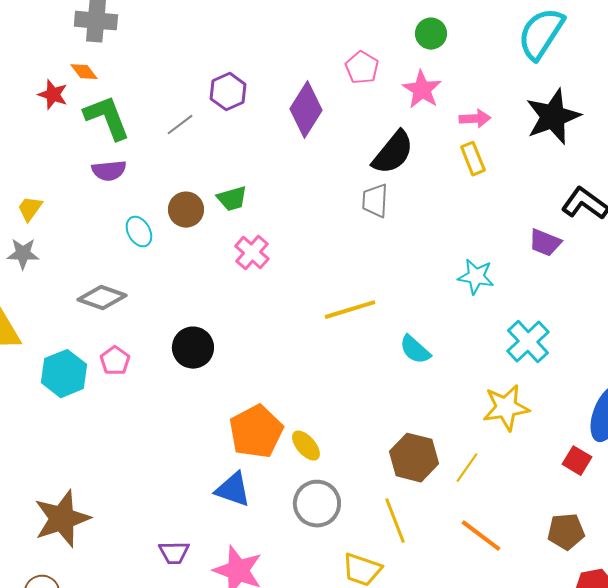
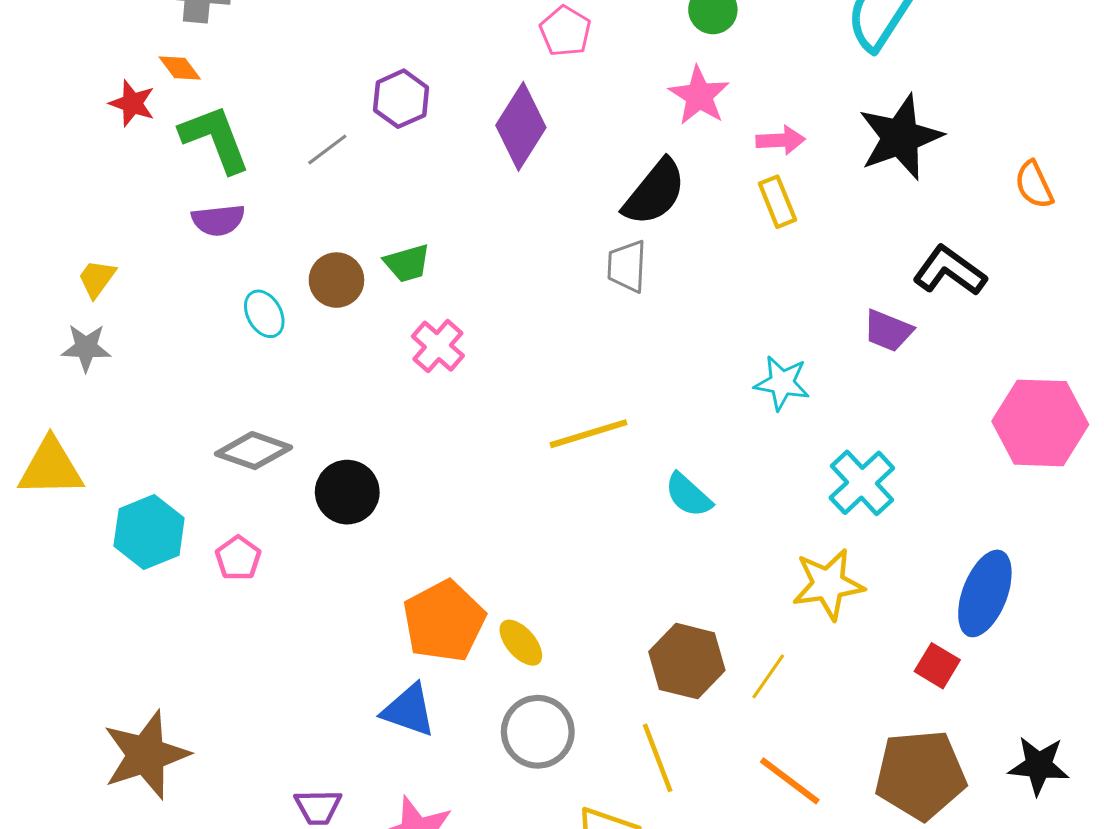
pink pentagon: (362, 68) -> (565, 31), moved
gray diamond: (102, 298) -> (254, 451), moved
pink pentagon: (115, 361) -> (238, 558), moved
brown pentagon: (566, 532) -> (920, 775), size x1.6

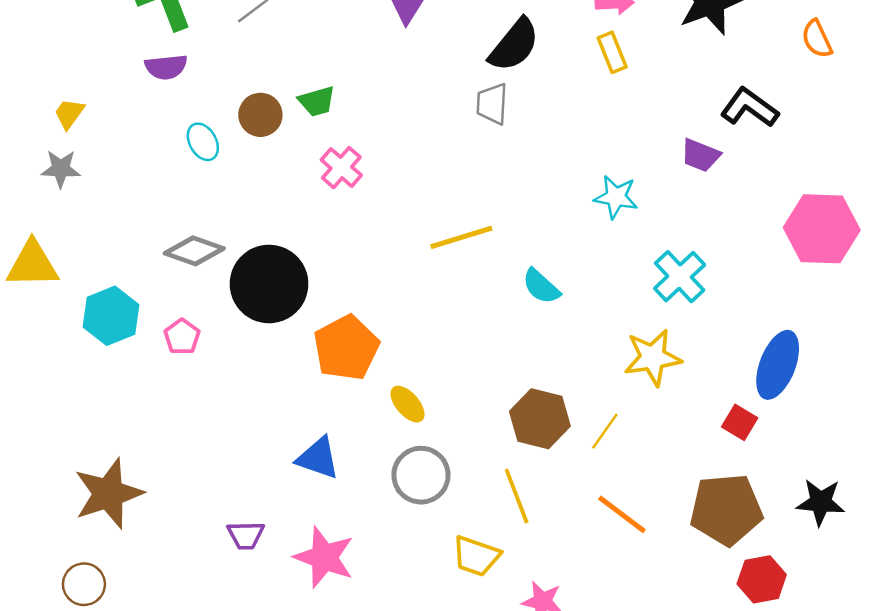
black circle: (347, 492) -> (269, 284), size x1.5
orange pentagon: (444, 621) -> (346, 348), moved

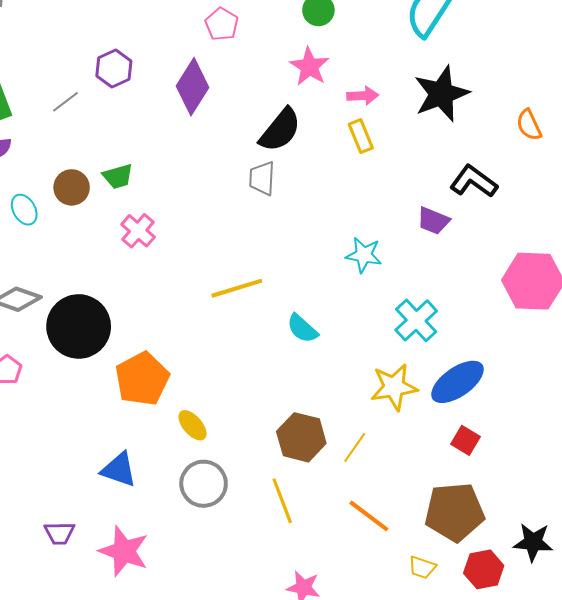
blue ellipse: (778, 365) -> (457, 382), moved, turned 34
black star: (821, 502) -> (533, 542), moved
yellow trapezoid: (476, 556) -> (422, 567), moved, size x0.7

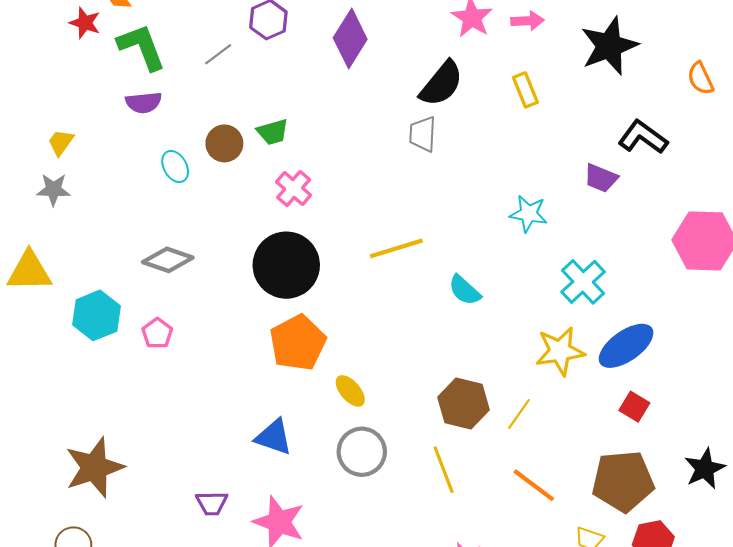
pink arrow: (363, 96) -> (527, 21), moved
black circle: (79, 326) -> (286, 265), moved
black star: (533, 542) -> (705, 469), moved, turned -30

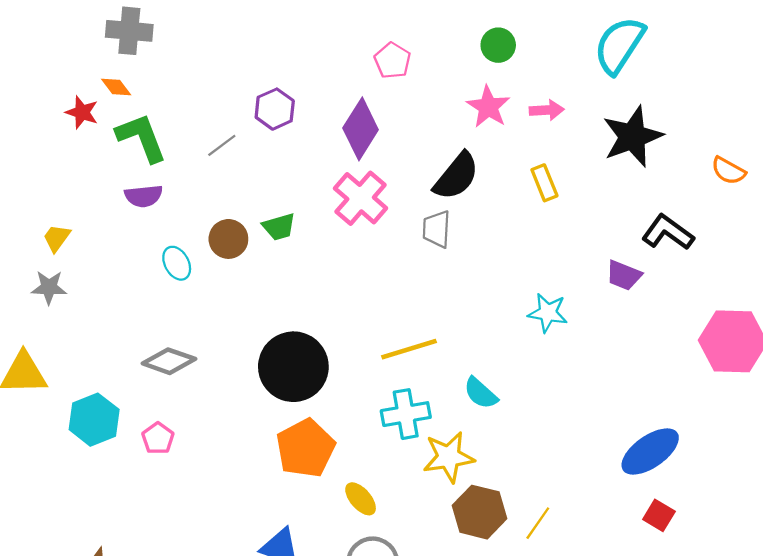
orange semicircle: (701, 78) -> (728, 171), turned -36
pink cross: (294, 189) -> (361, 198), moved, size x1.4
cyan cross: (583, 282) -> (406, 414), moved, turned 33
yellow star: (560, 351) -> (449, 457), moved

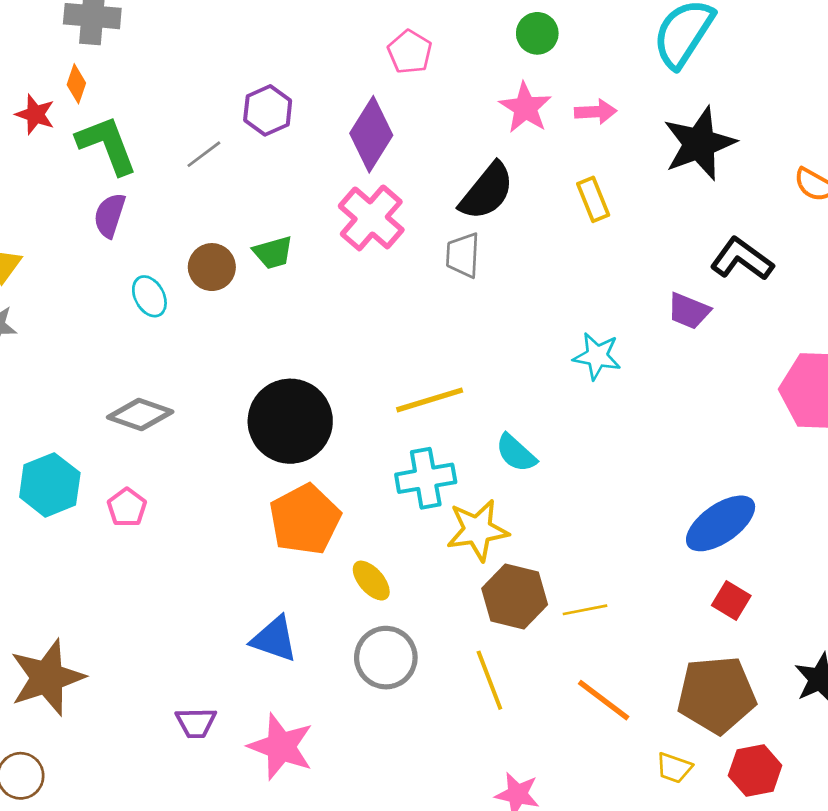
orange diamond: (116, 87) -> (76, 84), turned 56
purple semicircle: (144, 196) -> (110, 215), turned 114
yellow line: (538, 523) -> (585, 610), turned 44

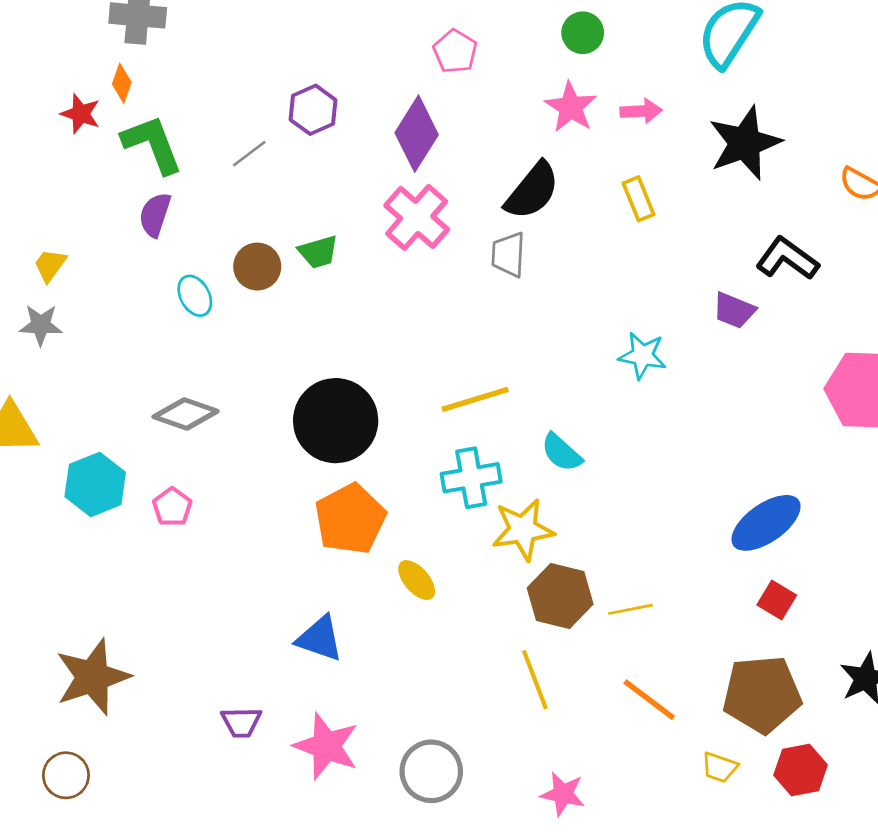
gray circle: (386, 658) -> (431, 771), moved

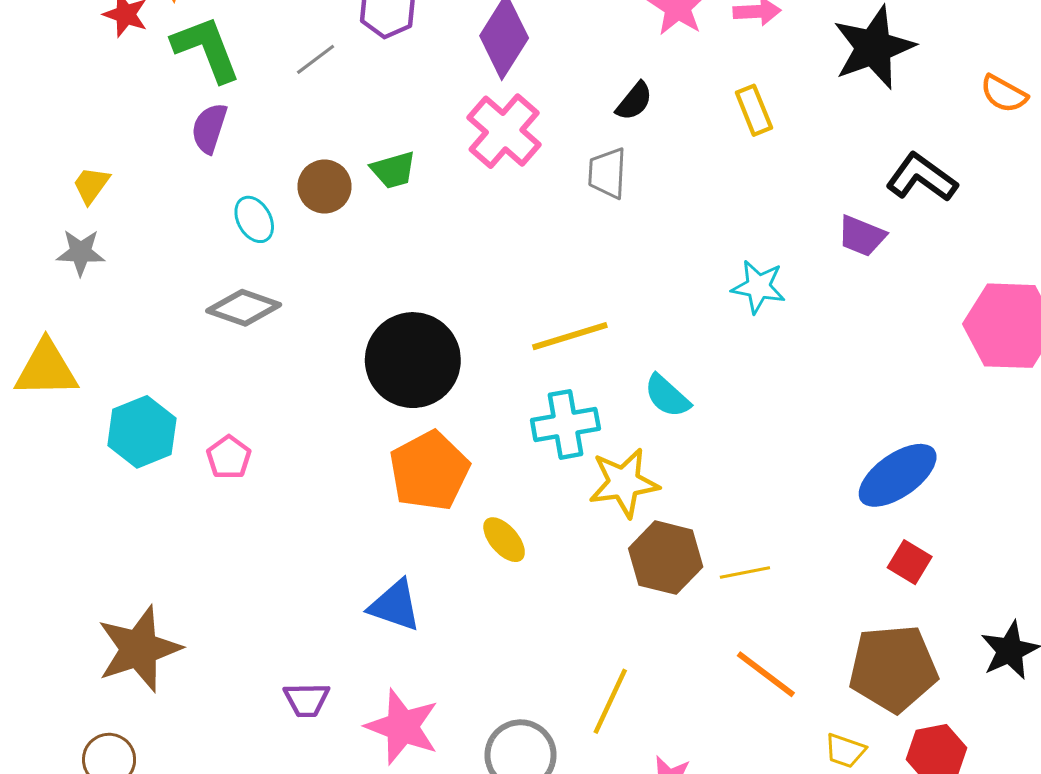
black semicircle: (532, 191) -> (634, 101), size x0.6
gray diamond: (186, 414) -> (244, 308), moved
yellow line: (535, 680) -> (610, 701), moved, turned 46

